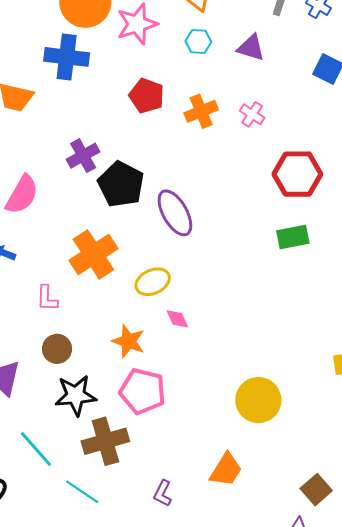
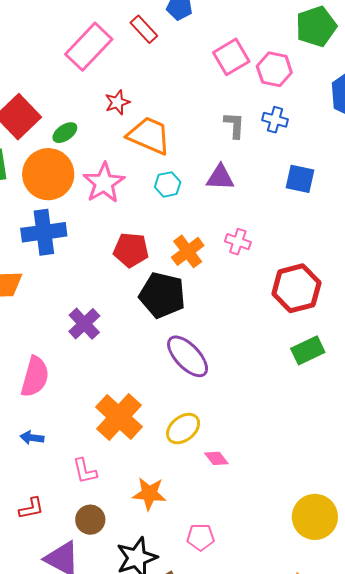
black pentagon: (121, 184) -> (162, 295), moved
orange star: (128, 341) -> (149, 494), moved
brown circle: (57, 349) -> (90, 520), moved
pink pentagon: (143, 391) -> (201, 537), size x0.6

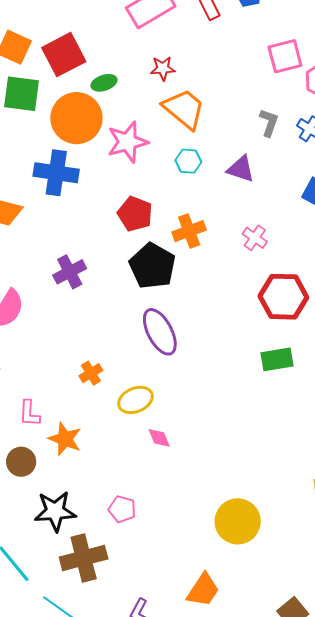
pink cross: (238, 242) -> (255, 238), moved
orange cross: (119, 417) -> (91, 373), moved, size x0.5
orange star: (149, 494) -> (65, 439), moved

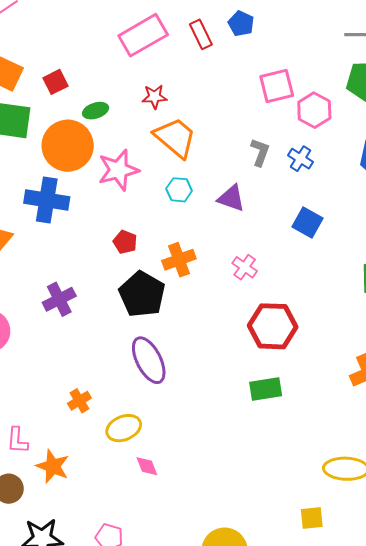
red square: (64, 55) -> (56, 82), size x0.6
red pentagon: (135, 214) -> (125, 242), size x0.7

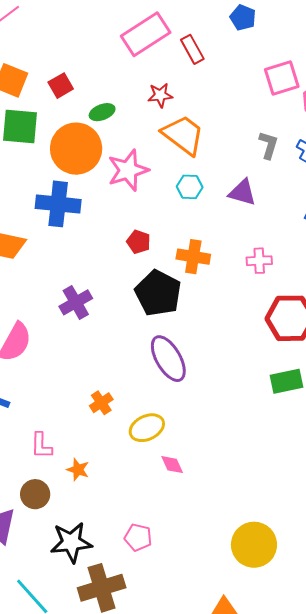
red rectangle: (201, 34) -> (192, 49), moved
orange cross: (179, 260) -> (193, 257), turned 32
pink cross: (245, 267) -> (259, 261), turned -35
orange star: (53, 466) -> (78, 470), size x0.7

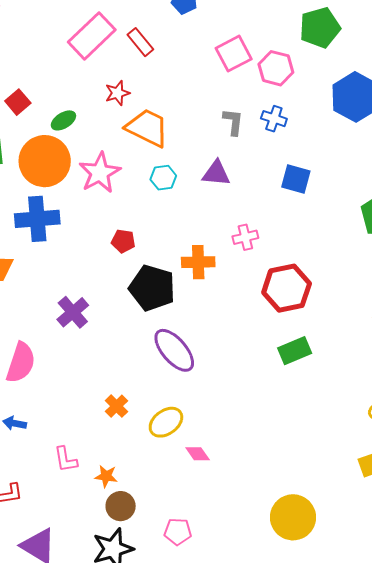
orange cross: (193, 257) -> (198, 262), moved
brown circle: (35, 494) -> (121, 506), moved

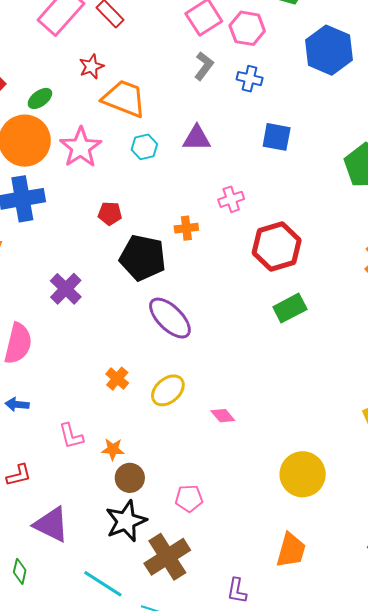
gray L-shape: (233, 122) -> (204, 66), moved, turned 36
orange cross: (198, 262) -> (186, 228), size x0.7
pink diamond: (198, 454) -> (223, 416), moved

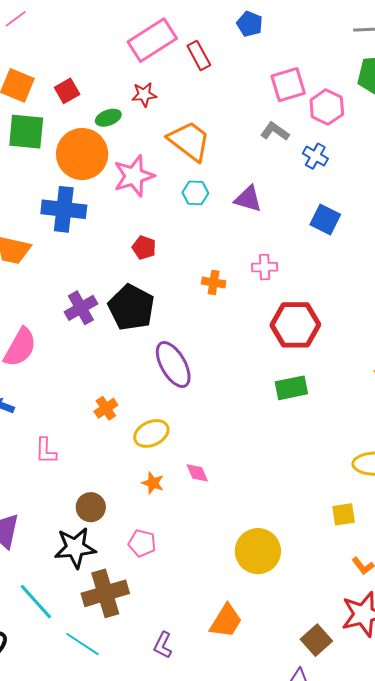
gray L-shape: (204, 66) -> (275, 131), turned -108
red star: (91, 67) -> (144, 95), moved
black pentagon: (143, 258) -> (131, 307), moved
orange star: (113, 449) -> (153, 483), moved

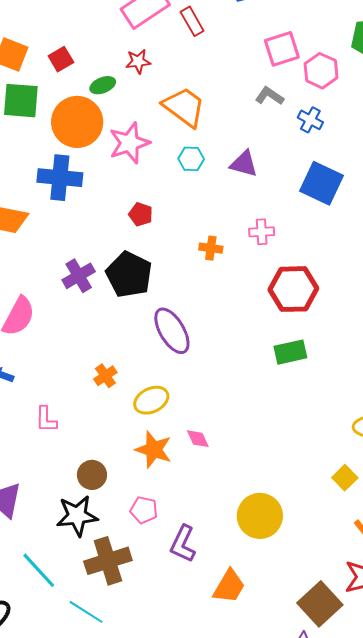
blue square: (325, 220) -> (321, 183), size x1.4
orange star: (153, 483) -> (154, 450), size x1.6
yellow square: (344, 514) -> (345, 478), turned -35
brown square: (316, 640) -> (320, 604), size x1.4
purple L-shape: (163, 645) -> (183, 544), moved, size x1.4

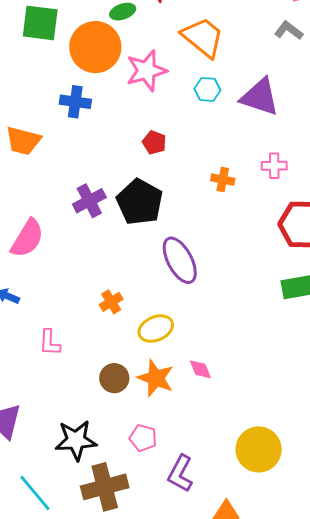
purple triangle: (244, 164) -> (260, 97), size x1.4
blue cross: (60, 178) -> (75, 102), size x0.7
brown circle: (92, 475) -> (114, 378), moved

